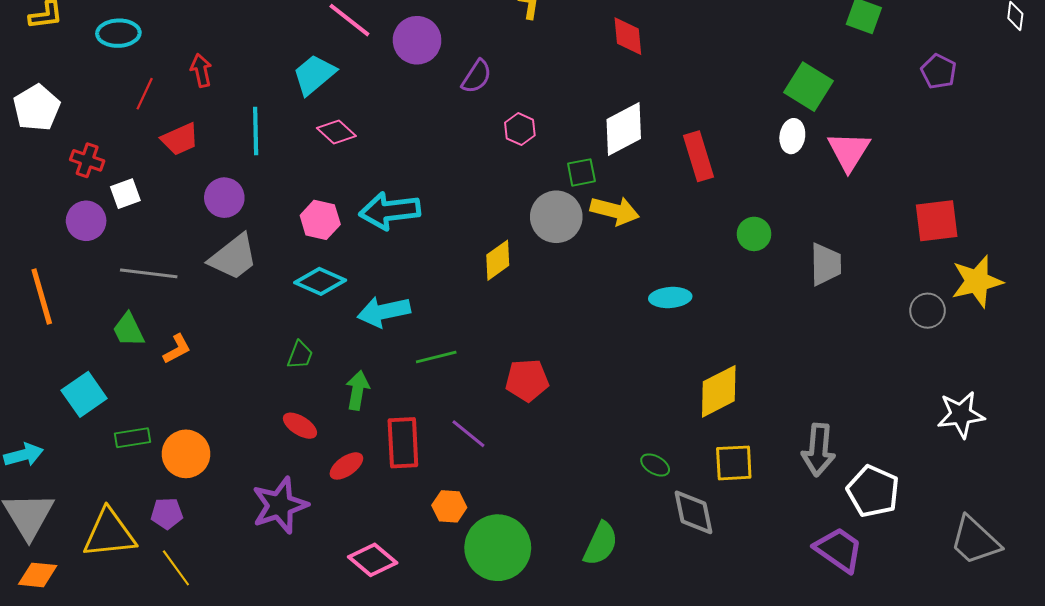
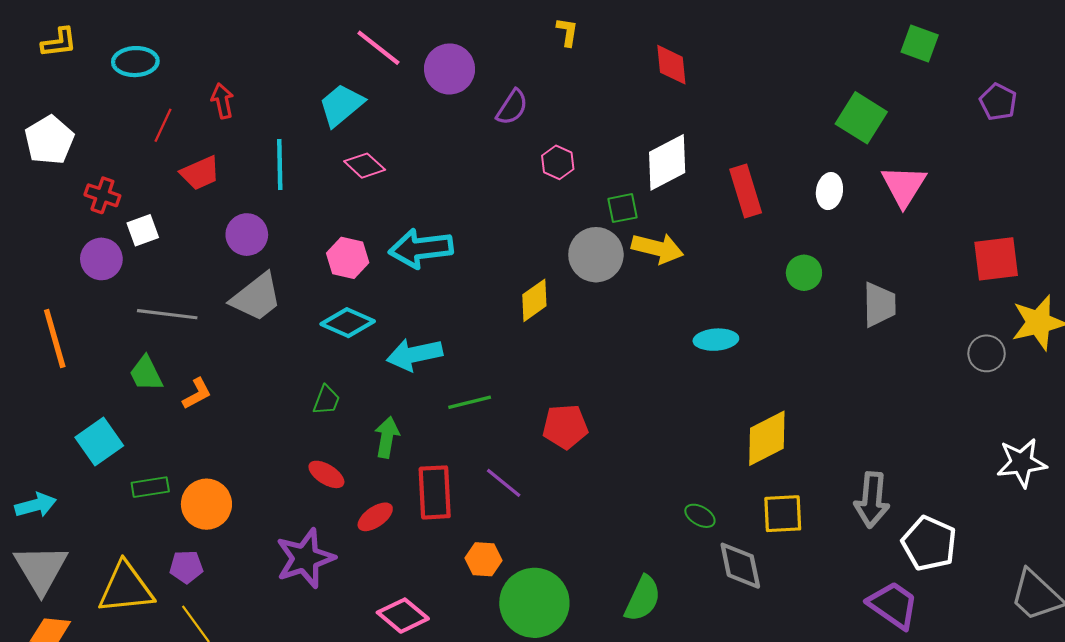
white ellipse: (792, 136) -> (829, 191), moved

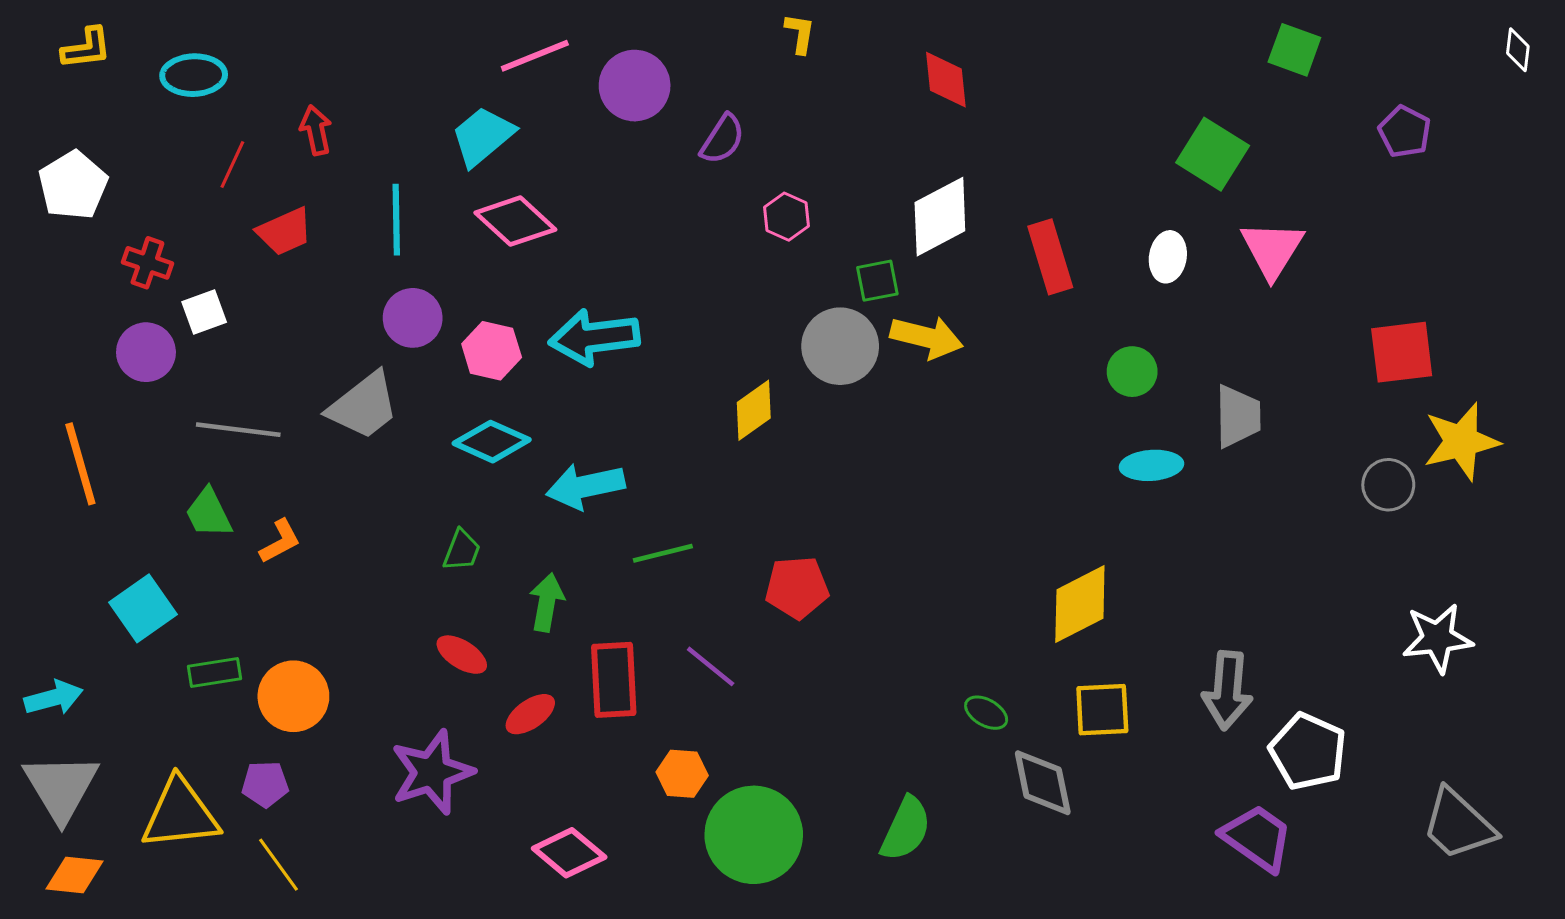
pink line: (378, 48) -> (535, 56), turned -60
pink diamond: (365, 166) -> (515, 221), size x1.4
purple circle: (247, 235) -> (413, 318), moved
cyan ellipse: (716, 340) -> (1151, 465), moved

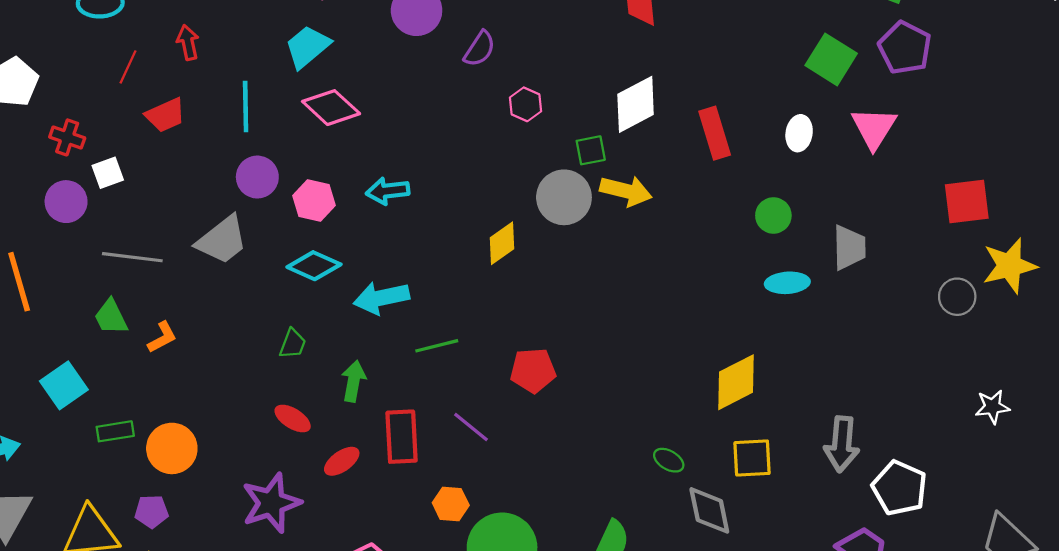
purple pentagon: (1405, 132) -> (905, 48), moved, size x1.4
cyan arrow: (594, 337) -> (388, 191), size x0.7
white star: (1437, 638) -> (992, 407), size x0.7

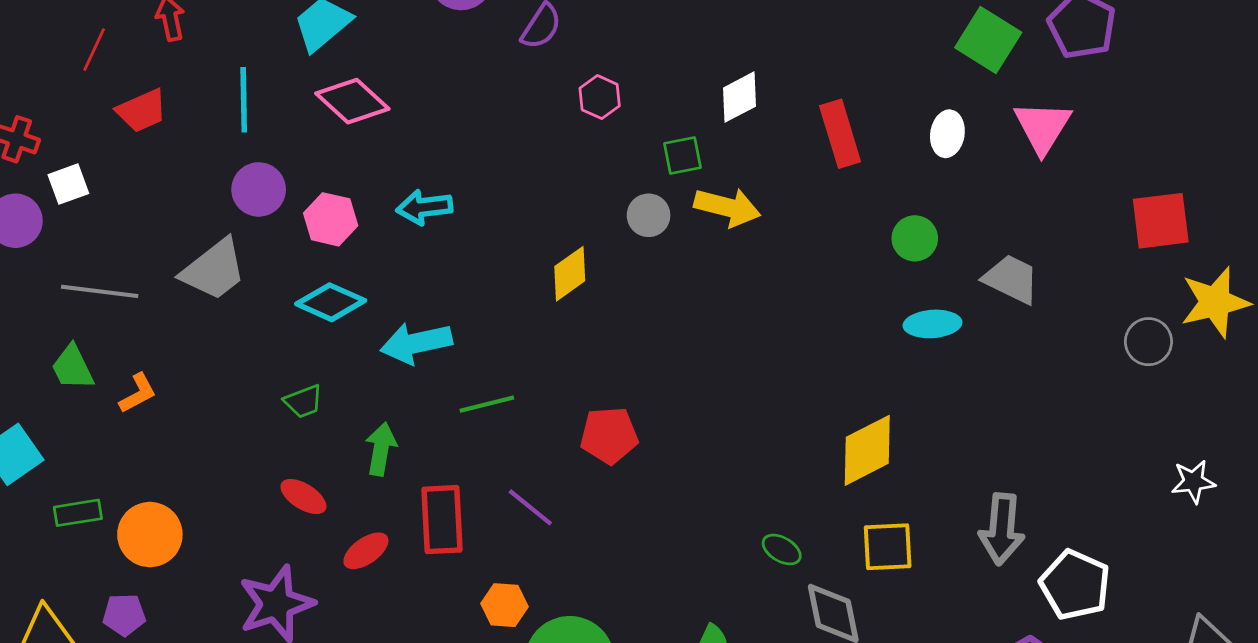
white diamond: (636, 104) -> (740, 97), size x0.7
gray circle: (564, 197) -> (649, 215), size x0.6
gray trapezoid: (849, 248) -> (1011, 279), turned -63
green trapezoid: (293, 344) -> (303, 401), turned 48

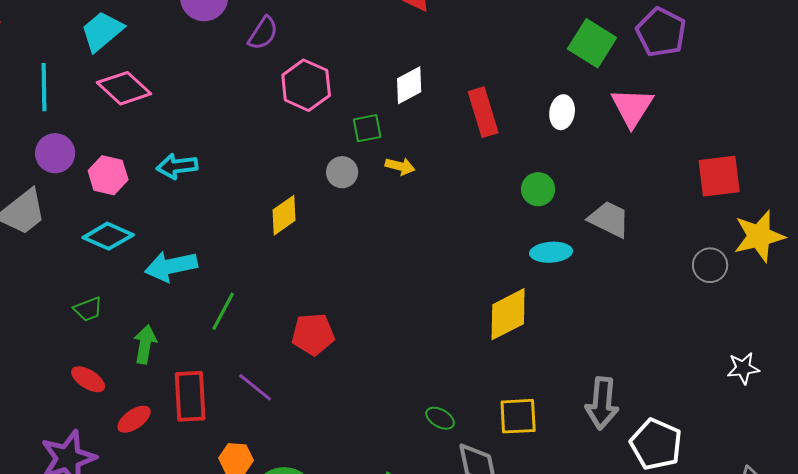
pink hexagon: (600, 97) -> (306, 85), size x1.6
yellow arrow: (727, 207) -> (400, 166), size x0.6
green line: (487, 404) -> (223, 311), turned -48
yellow diamond: (867, 450) -> (508, 314), moved

